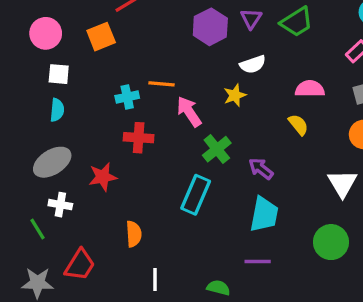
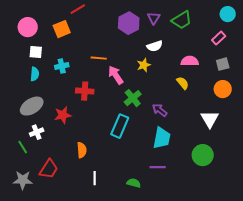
cyan cross: (127, 97) -> (62, 66), moved
white cross: (60, 205) -> (37, 132), turned -32

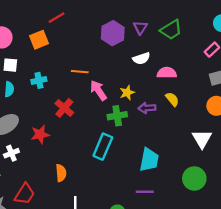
pink semicircle: (190, 61) -> (167, 73), moved
yellow star: (144, 65) -> (127, 93), moved
red cross: (85, 91) -> (64, 108), turned 36
green cross: (133, 98) -> (117, 116), turned 30
purple arrow: (160, 110) -> (147, 108), moved, turned -42

